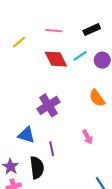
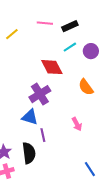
black rectangle: (92, 30) -> (70, 26), moved
red diamond: (56, 59) -> (52, 67), moved
blue triangle: (26, 135) -> (30, 117), moved

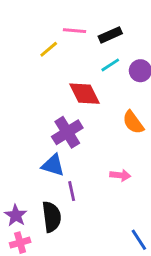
yellow line: (12, 34) -> (49, 49), moved
pink arrow: (77, 124) -> (120, 175), turned -56

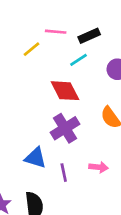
cyan line: (110, 65) -> (78, 60), moved
purple cross: (67, 132) -> (65, 128), moved
purple line: (72, 191) -> (64, 173), moved

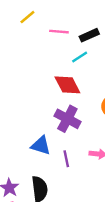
yellow line: (31, 49) -> (27, 17), moved
purple cross: (65, 128) -> (67, 119), turned -30

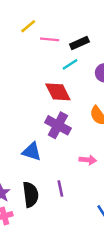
yellow line: (27, 17) -> (28, 26), moved
purple line: (66, 159) -> (60, 189), moved

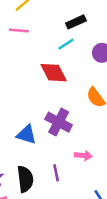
pink line: (50, 39) -> (19, 31), moved
purple cross: (58, 125) -> (59, 122), moved
pink arrow: (88, 160) -> (83, 156), moved

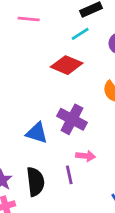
red diamond: (54, 73) -> (67, 65), turned -40
pink arrow: (83, 156) -> (86, 156), moved

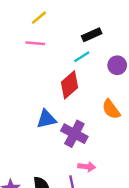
red diamond: (67, 65) -> (70, 85), turned -64
blue triangle: (37, 133) -> (46, 119), moved, turned -30

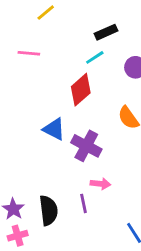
pink line: (35, 43) -> (29, 53), moved
blue triangle: (46, 119) -> (54, 129), turned 40

